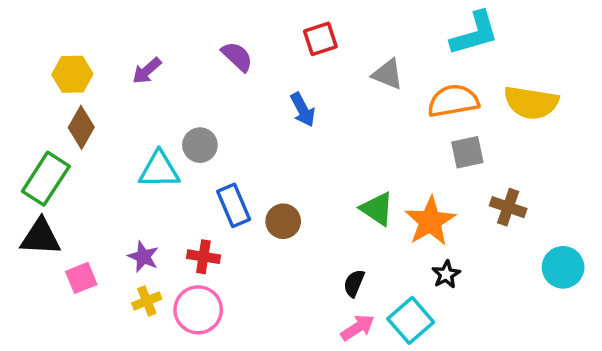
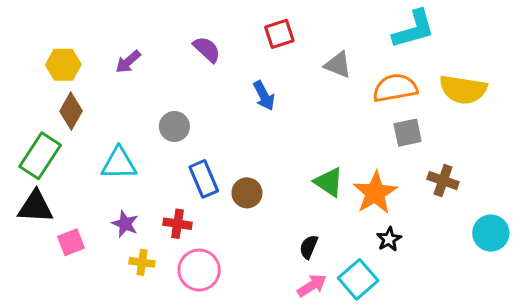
cyan triangle: (159, 170) -> (119, 164), moved
yellow cross: (147, 301) -> (142, 262), moved, turned 30
pink circle: (198, 310) -> (199, 270), moved

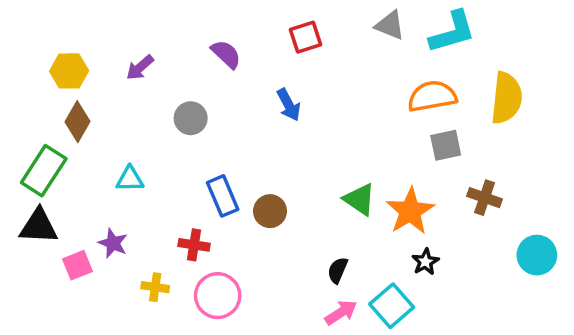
gray triangle: (338, 65) -> (390, 25), moved
yellow semicircle: (463, 89) -> (506, 98), turned -93
gray circle: (174, 126) -> (191, 118), moved
cyan triangle: (119, 164) -> (130, 179), size x0.7
purple star: (125, 224) -> (113, 243), moved

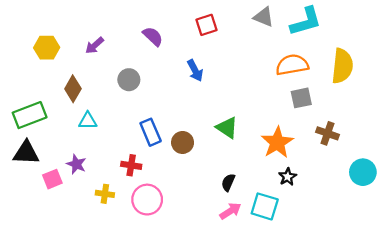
brown diamond: (77, 122) -> (73, 89), moved
green rectangle: (44, 171) -> (30, 115), turned 36
green triangle: (360, 199) -> (227, 128), moved
cyan square: (392, 306) -> (265, 206), turned -32

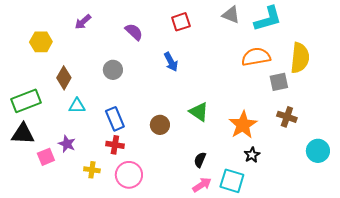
purple arrow: (95, 45) -> (83, 22), moved
gray square: (301, 98) -> (279, 82), moved
blue rectangle: (151, 132) -> (115, 119), moved

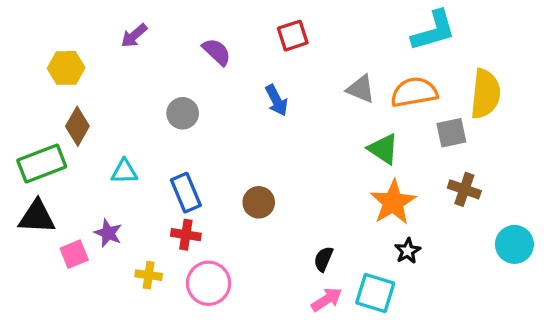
gray triangle: (231, 15) -> (361, 89), moved
brown diamond: (64, 78) -> (77, 126), moved
green triangle: (199, 112) -> (383, 149), moved

